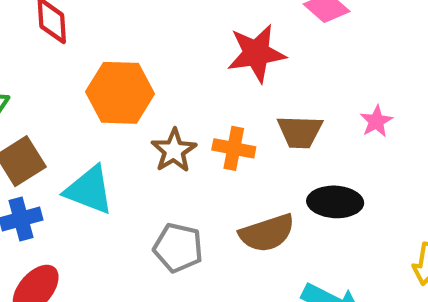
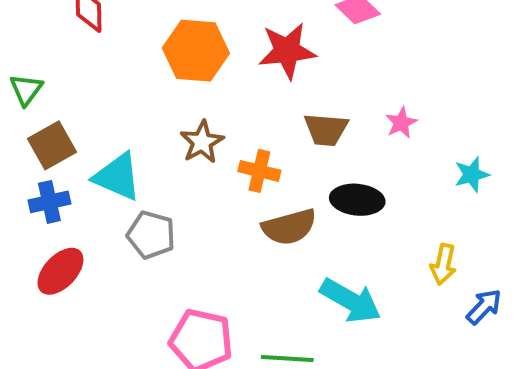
orange hexagon: (120, 93) -> (196, 51), moved
orange cross: (234, 148) -> (259, 171), moved
gray pentagon: (178, 248) -> (151, 235), moved

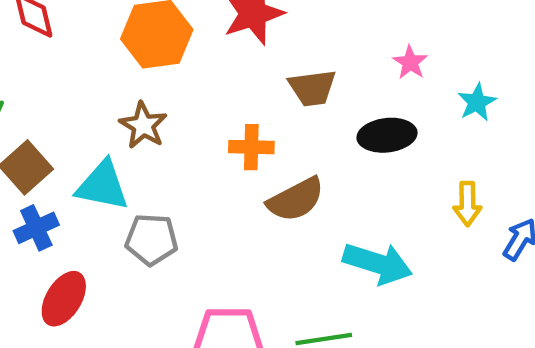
pink star: (401, 123) -> (410, 62), moved
brown star: (202, 142) -> (143, 125), moved
black ellipse: (357, 200) -> (387, 135), moved

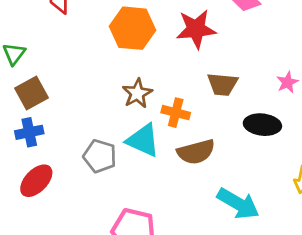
brown star: (143, 125) -> (137, 93), moved
cyan triangle: (102, 186) -> (143, 140), moved

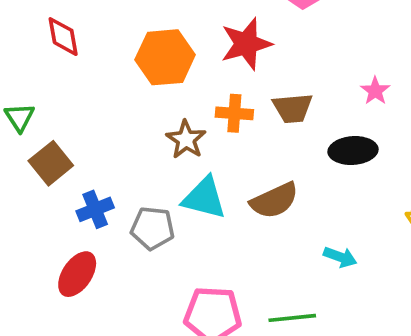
orange cross: (176, 113) -> (234, 113), moved
blue cross: (29, 132) -> (95, 209), moved
cyan arrow: (238, 204) -> (340, 257), size x0.6

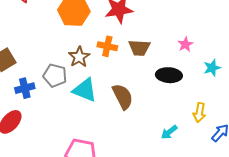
brown semicircle: (274, 201) -> (123, 97), turned -100
gray pentagon: (153, 228) -> (55, 76), moved
cyan arrow: (340, 257) -> (169, 132), moved, turned 114

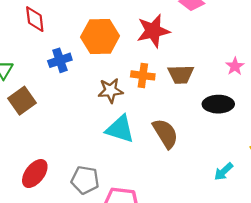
brown star: (79, 57) -> (110, 91), turned 30
gray pentagon: (55, 76) -> (85, 180), moved
blue cross: (25, 88) -> (60, 60), moved

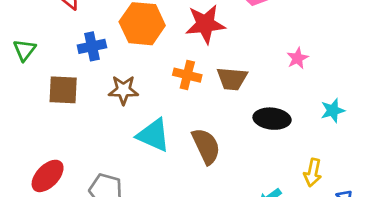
pink star: (235, 66) -> (298, 58), moved
brown star: (110, 91) -> (123, 90), moved
brown square: (22, 101) -> (63, 90), moved, turned 32

